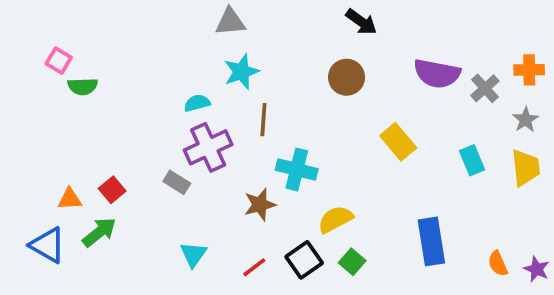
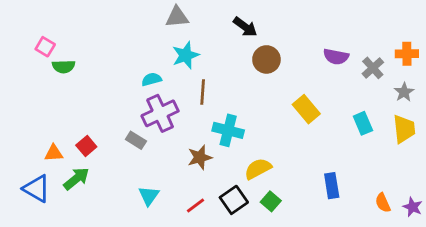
black arrow: (361, 22) -> (245, 27), moved
purple semicircle: (437, 74) -> (336, 57), size x0.7
blue rectangle: (431, 241) -> (332, 186), size x0.7

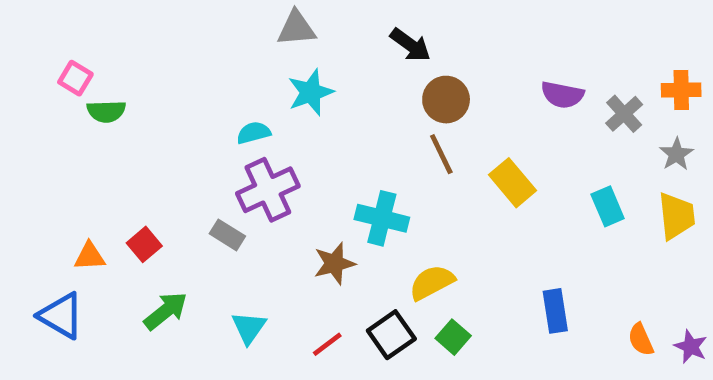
brown line: (203, 92) -> (441, 154), moved, turned -30
green arrow: (76, 179) -> (166, 311), moved

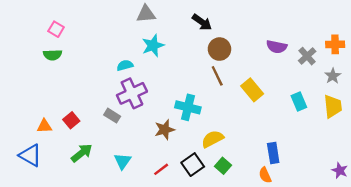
pink square: (75, 78) -> (56, 29), moved
orange semicircle: (641, 339) -> (265, 175), moved

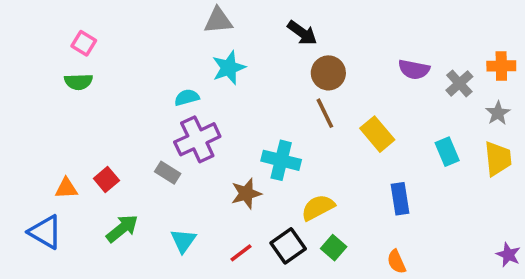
blue rectangle: (273, 153) -> (400, 199), moved

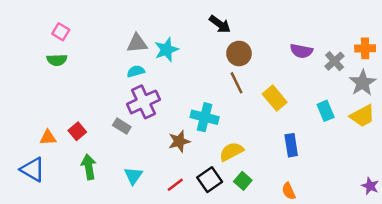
gray triangle: (218, 21) -> (137, 43), moved
gray star: (498, 113) -> (363, 83), size x1.5
yellow trapezoid: (498, 159) -> (363, 116), turned 68
green arrow: (122, 228) -> (89, 167), turned -60

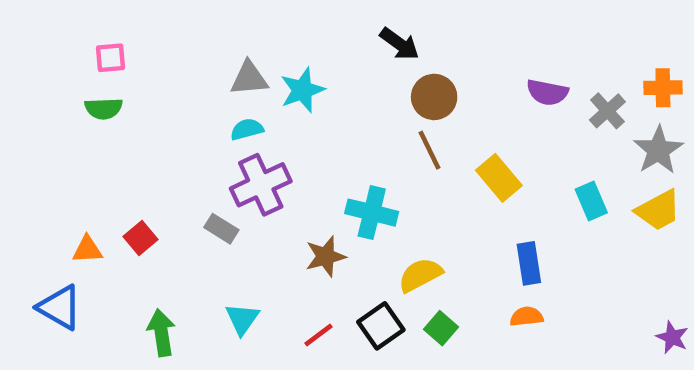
pink square: (61, 32) -> (110, 58), turned -36
green arrow: (89, 167) -> (161, 333), moved
orange semicircle: (289, 191) -> (527, 317), moved, turned 108

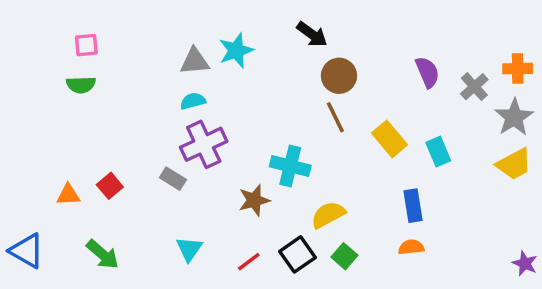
cyan star: (302, 90) -> (236, 51), moved
purple semicircle: (547, 92) -> (427, 72), turned -124
cyan rectangle: (591, 201) -> (438, 152), moved
blue triangle: (60, 307) -> (27, 251), moved
green arrow: (161, 333) -> (103, 254), moved, turned 140

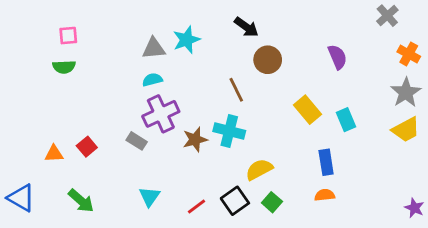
orange cross: (518, 69) -> (409, 54), turned 30
gray cross: (474, 87) -> (387, 16), moved
brown line: (335, 117) -> (236, 90), moved
brown star: (254, 200) -> (195, 140), moved

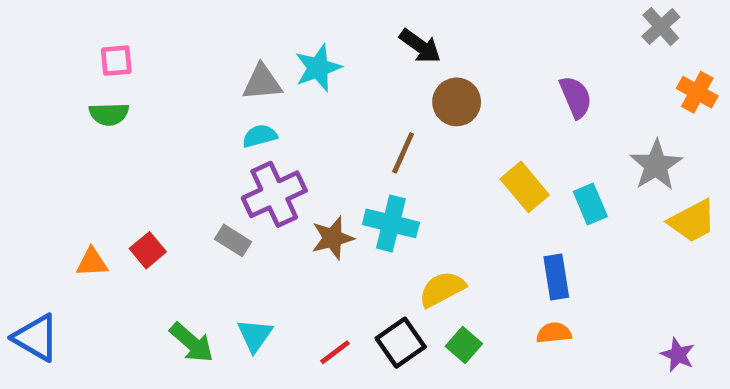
brown line: (236, 90) -> (403, 153), turned 50
gray star: (406, 93) -> (656, 165), moved
green arrow: (81, 201) -> (192, 343), moved
purple star: (414, 208) -> (678, 355), moved

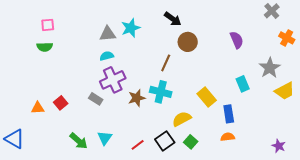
yellow rectangle: (525, 187) -> (207, 97), moved

